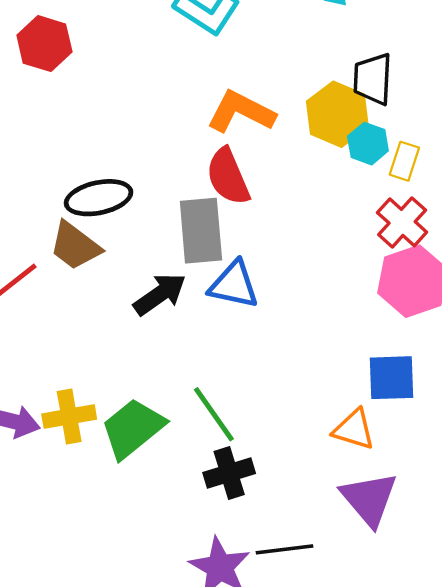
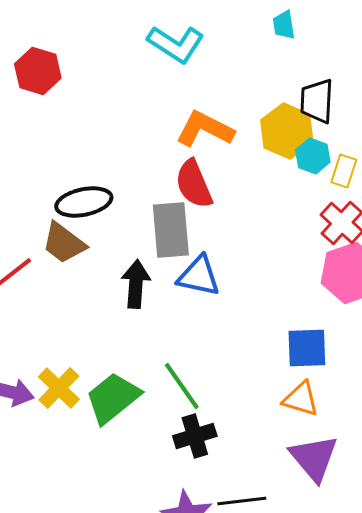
black arrow: (160, 294) -> (136, 284), turned -51
blue square: (392, 378) -> (307, 348), moved
yellow cross: (69, 417) -> (59, 388), turned -36

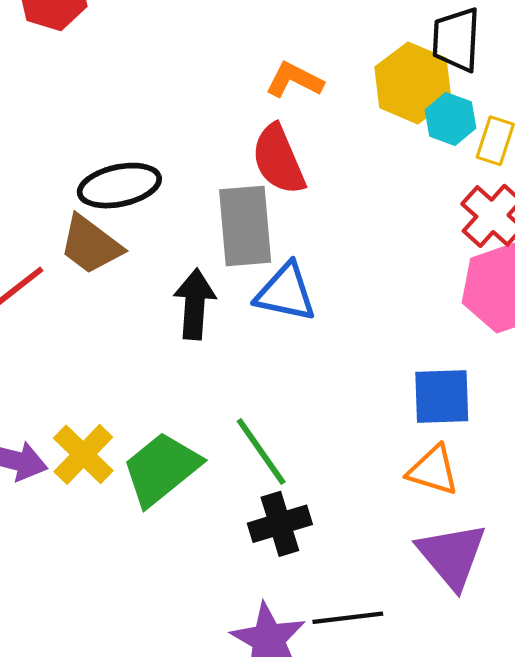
orange L-shape: (205, 129) -> (294, 80), size x0.7

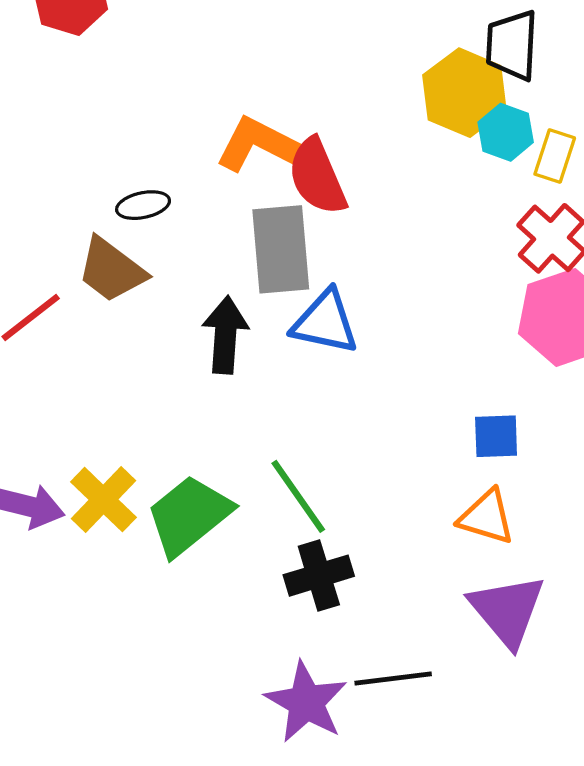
orange L-shape: (294, 80) -> (260, 145), moved, size x1.4
black ellipse: (119, 186) -> (143, 205), size x0.6
blue square: (442, 397) -> (496, 436), size x0.7

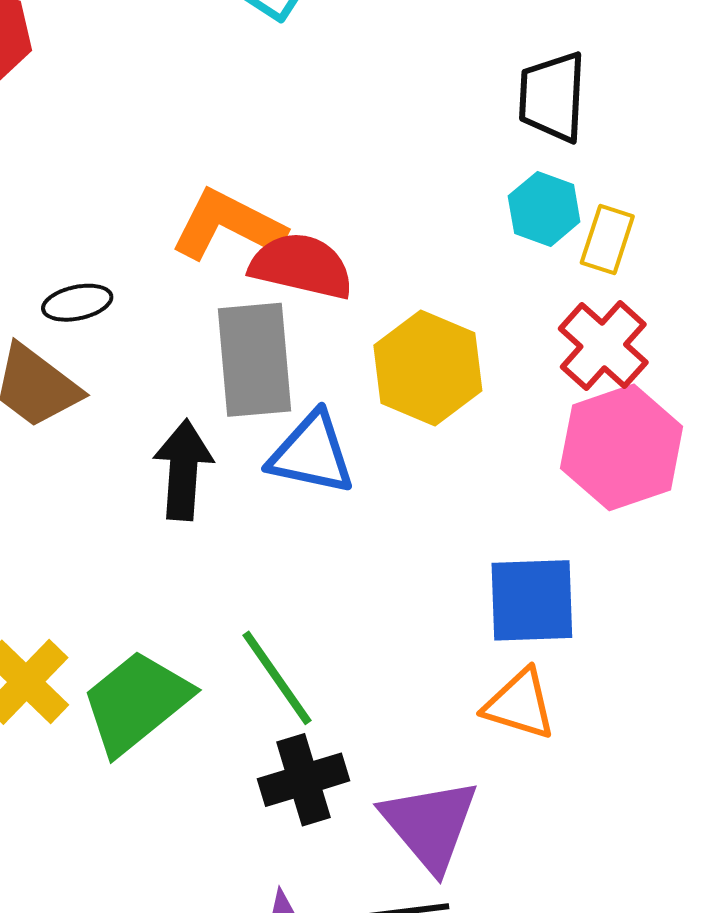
yellow hexagon: (464, 93) -> (428, 368), moved
red semicircle: (317, 177) -> (301, 266), turned 126
blue square: (496, 436) -> (532, 600), size x1.5
purple triangle: (507, 610) -> (430, 825), moved

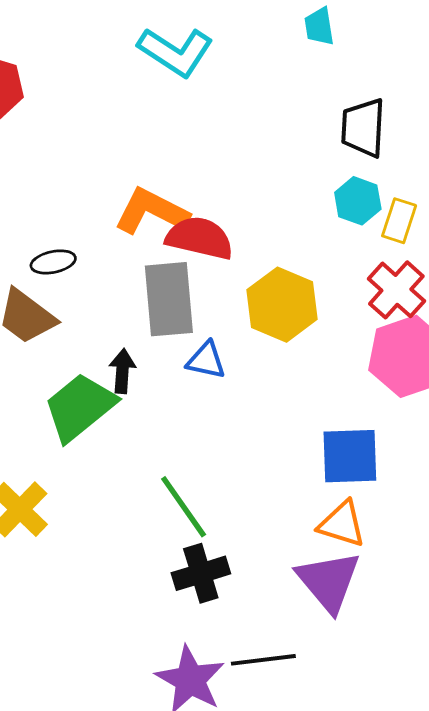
blue triangle: (312, 454) -> (206, 360), size x0.7
black arrow: (183, 470) -> (122, 371), size x0.7
green trapezoid: (136, 702) -> (80, 407), moved
purple triangle: (430, 825) -> (329, 581), moved

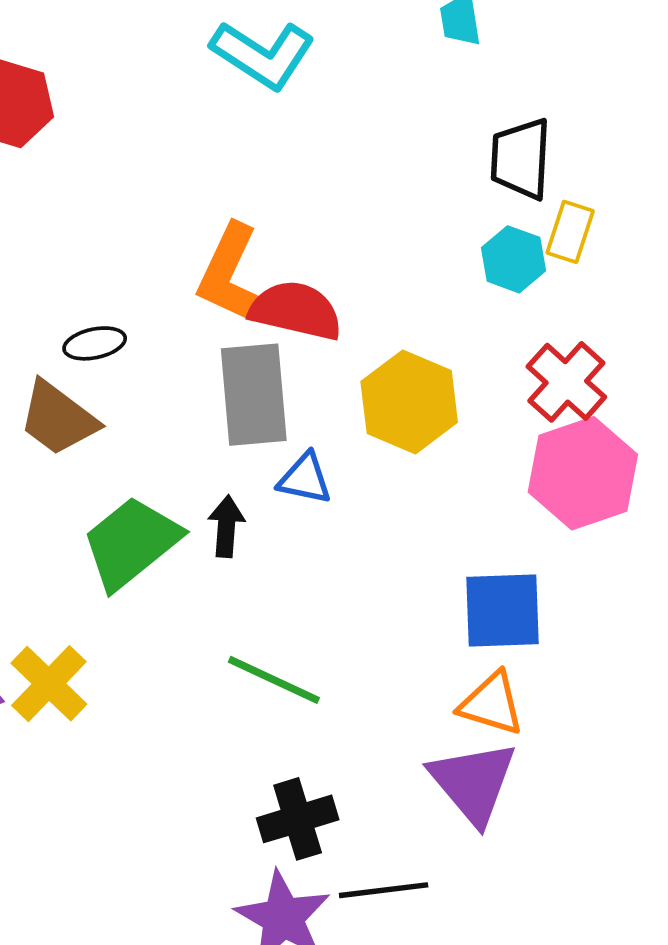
orange L-shape: (152, 211) -> (230, 274), turned -92
yellow rectangle: (399, 221) -> (570, 232), moved
black arrow: (122, 371) -> (226, 526), moved
green line: (184, 507) -> (274, 680), turned -30
black cross: (201, 573) -> (298, 819), moved

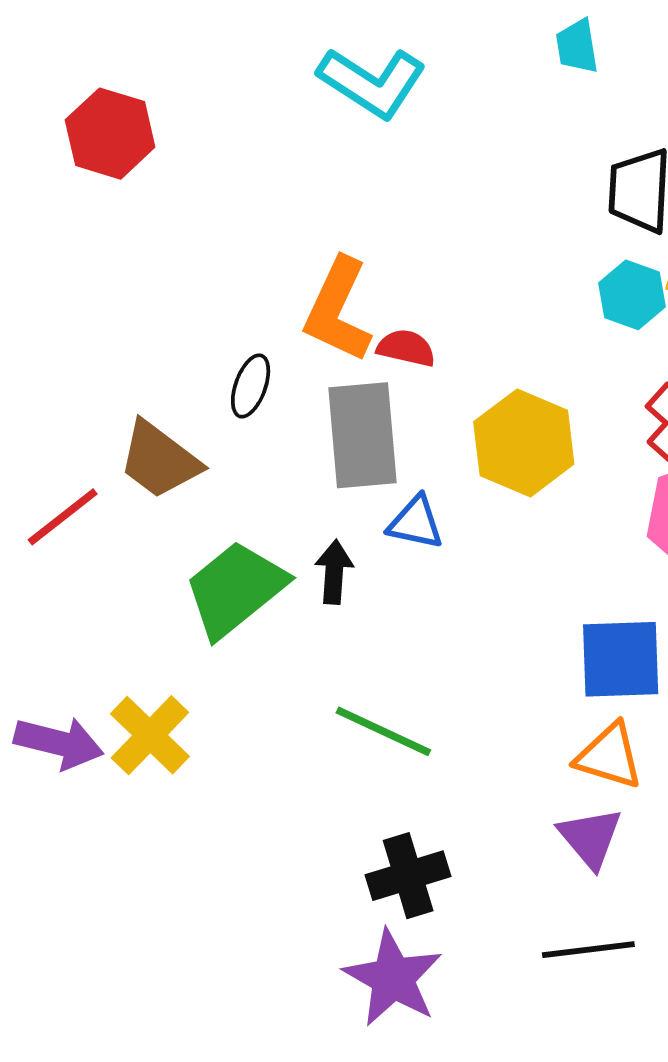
red semicircle: (296, 311) -> (406, 348), size x0.6
black ellipse: (95, 343) -> (251, 386), moved, turned -58
purple triangle: (473, 782) -> (590, 838), size x0.7
black line: (384, 890) -> (588, 950), moved

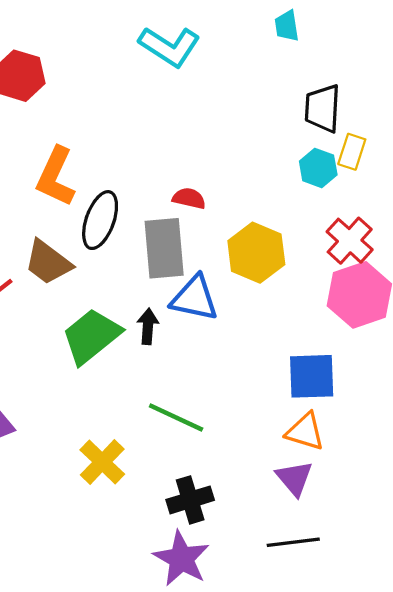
orange L-shape: (338, 310) -> (56, 177), moved
black ellipse: (251, 386) -> (100, 220), size x1.6
blue triangle: (416, 523) -> (194, 298), size x1.5
yellow cross: (150, 735) -> (102, 462), moved

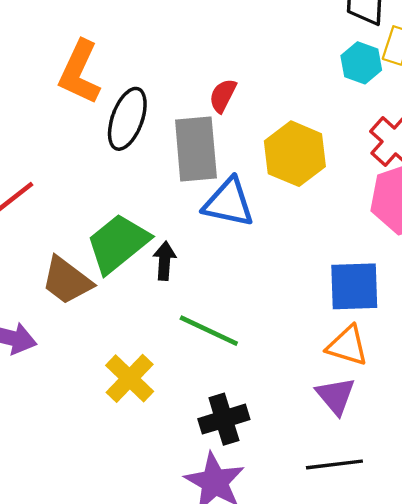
red semicircle: (189, 198) -> (223, 96), turned -76
brown trapezoid: (48, 262) -> (67, 281), moved
black arrow: (148, 326) -> (165, 261), moved

